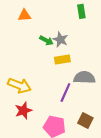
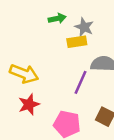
gray star: (60, 39) -> (84, 27), moved
green arrow: (46, 40) -> (57, 18), turned -40

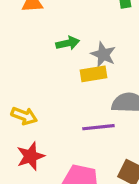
yellow arrow: (24, 74) -> (24, 116), size x0.7
purple line: (80, 82) -> (98, 127), turned 60

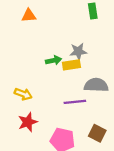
green arrow: (68, 43) -> (53, 60), moved
gray star: (103, 54) -> (78, 51), turned -30

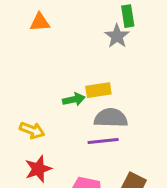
gray star: (78, 51) -> (117, 36), moved, turned -30
green arrow: (53, 60) -> (74, 99), moved
gray semicircle: (96, 85) -> (111, 118), moved

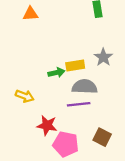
gray star: (117, 36) -> (103, 57), moved
red star: (38, 169) -> (47, 125), moved, turned 30

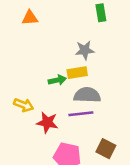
gray star: (103, 57) -> (85, 50), moved, turned 30
red star: (47, 125) -> (47, 122), moved

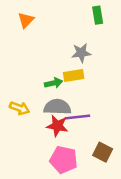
orange triangle: (30, 18) -> (26, 20), turned -42
gray semicircle: (87, 95) -> (57, 107), moved
red star: (47, 122) -> (57, 126), moved

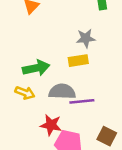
green arrow: (54, 83) -> (36, 68), moved, size x1.5
red star: (57, 126) -> (51, 125), moved

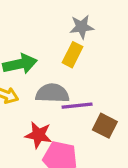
yellow rectangle: (78, 61) -> (72, 55), turned -54
brown square: (107, 136) -> (105, 126), moved

